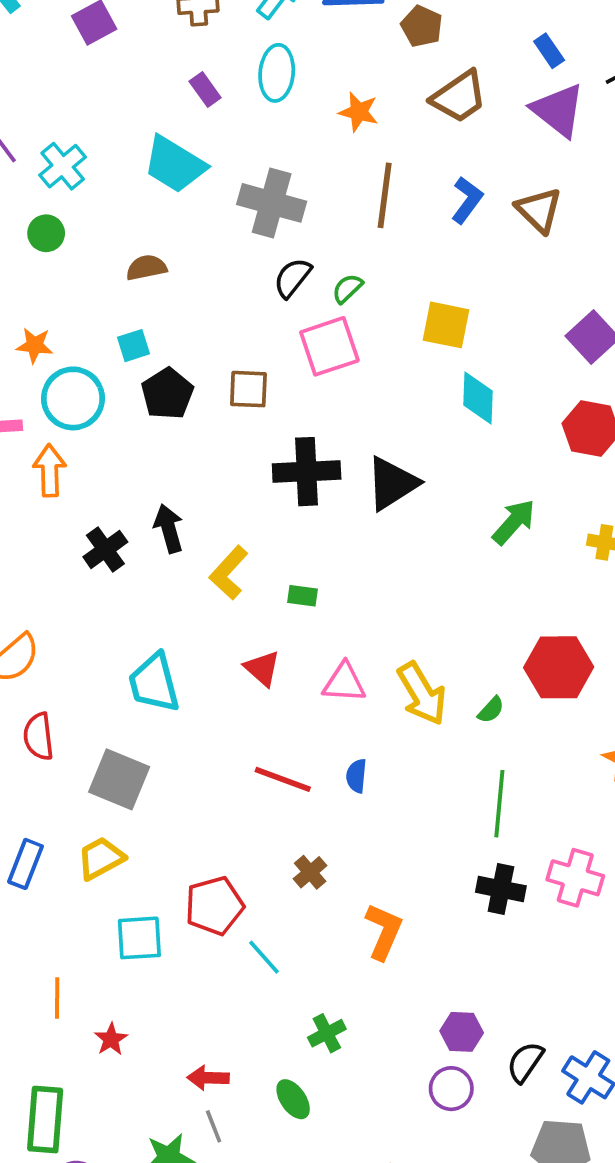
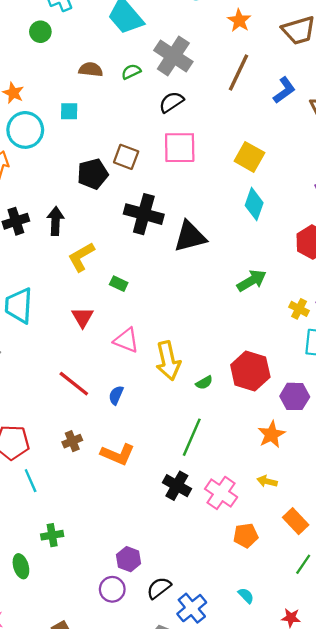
green semicircle: (347, 289) -> (131, 72), moved
black pentagon: (167, 394) -> (93, 174), moved
orange L-shape: (384, 931) -> (118, 454), moved, turned 72

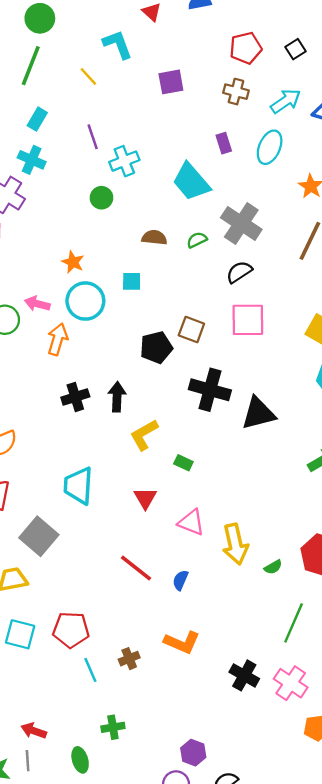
green line: (192, 437) -> (294, 623), moved
brown cross: (72, 441) -> (129, 659), moved

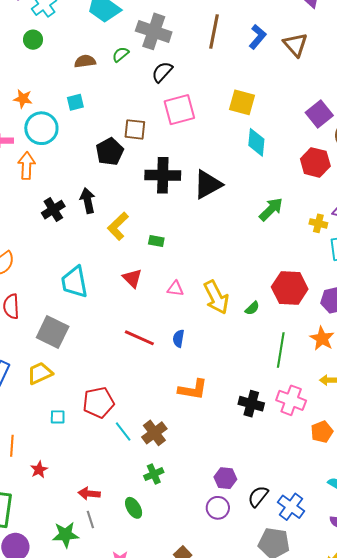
pink triangle: (191, 522) -> (175, 289), size x0.7
cyan square: (20, 634) -> (58, 417), size x0.6
brown cross: (129, 659) -> (154, 433), moved, size x1.4

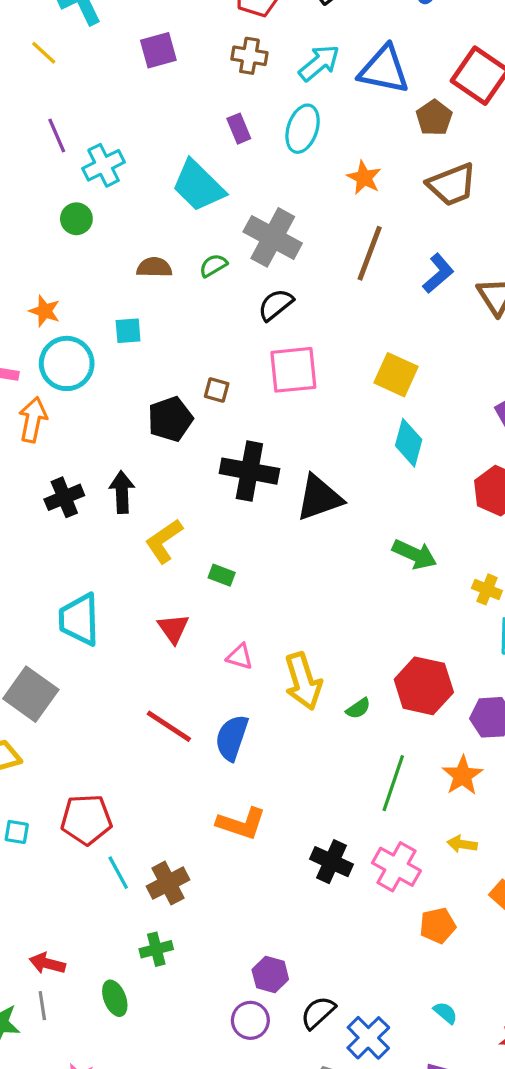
brown square: (135, 129) -> (217, 390), size x0.7
green arrow: (271, 209) -> (415, 554), turned 60
blue semicircle: (179, 338) -> (232, 738), size x1.6

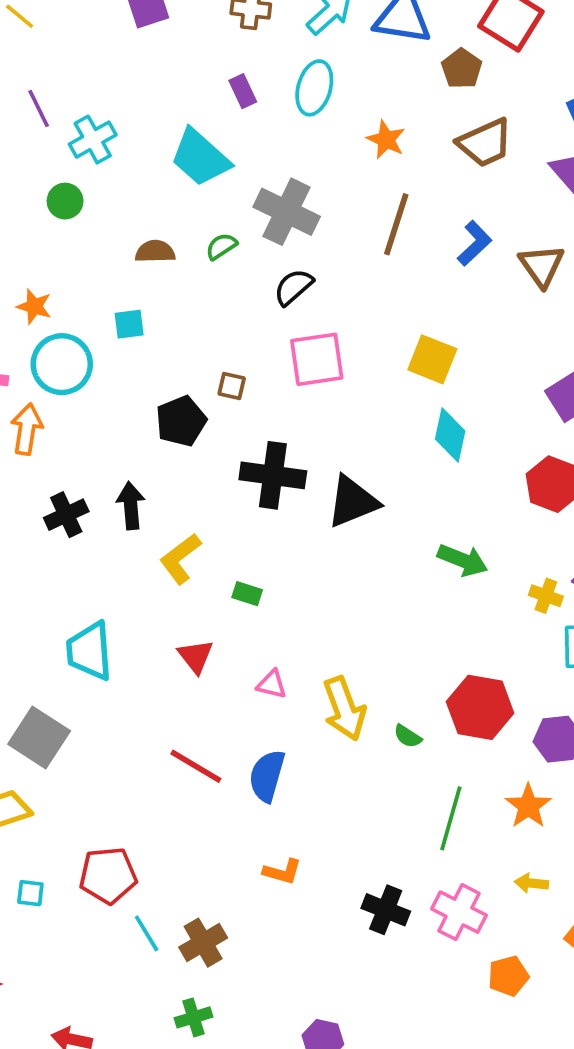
green semicircle: (358, 708) -> (408, 736), turned 70
orange L-shape: (241, 823) -> (282, 872), size x0.7

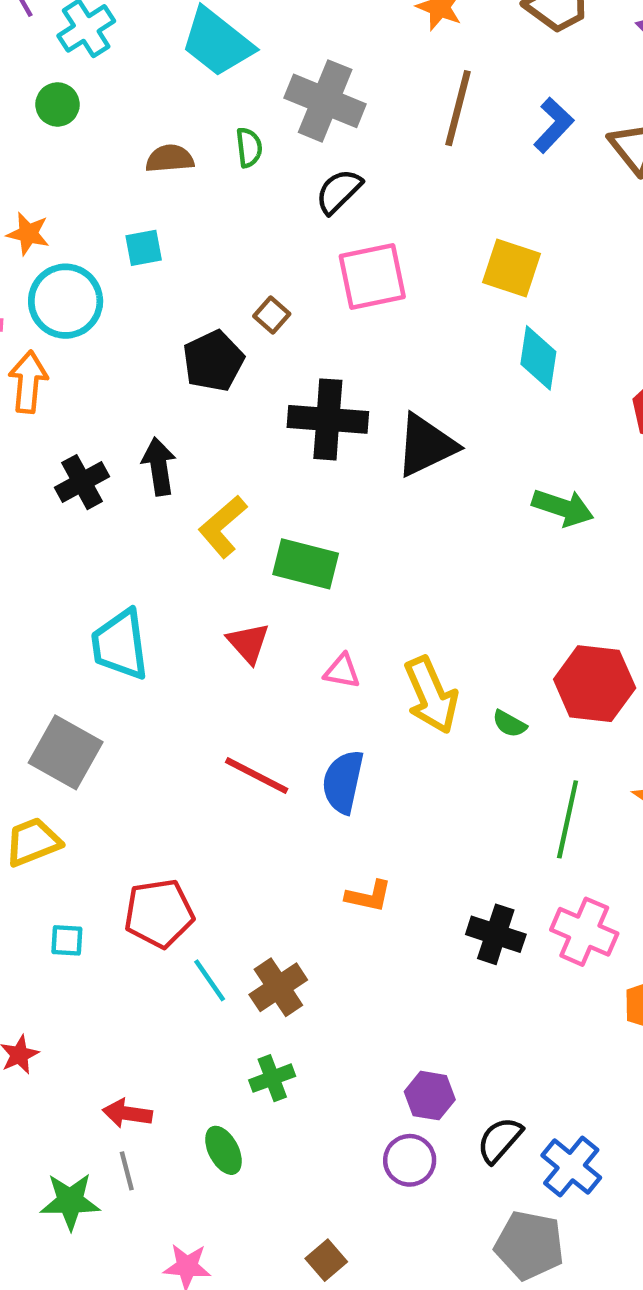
green semicircle: (221, 246) -> (249, 147), turned 120
brown square: (232, 386) -> (272, 315), turned 32
green rectangle: (247, 594) -> (306, 564), size x1.8

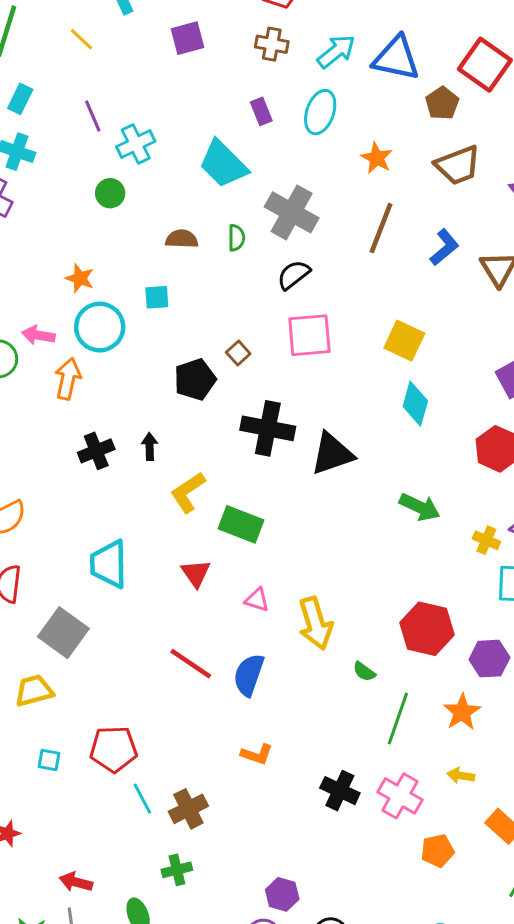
black arrow: (159, 466) -> (150, 447), size x0.7
green semicircle: (509, 724) -> (364, 672), moved

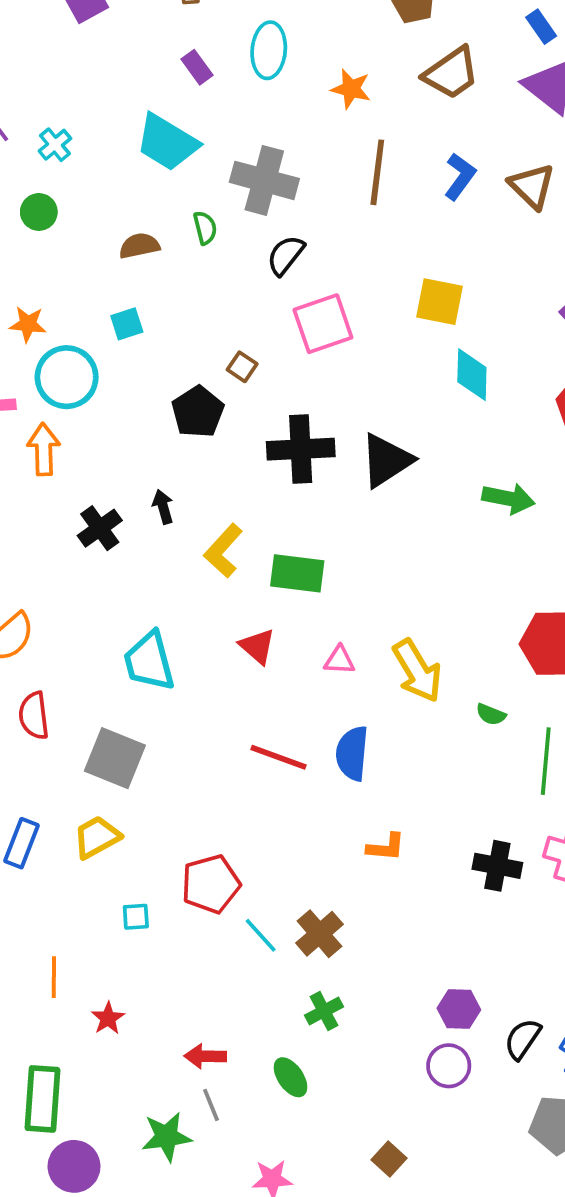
cyan cross: (136, 144) -> (55, 145), size x0.7

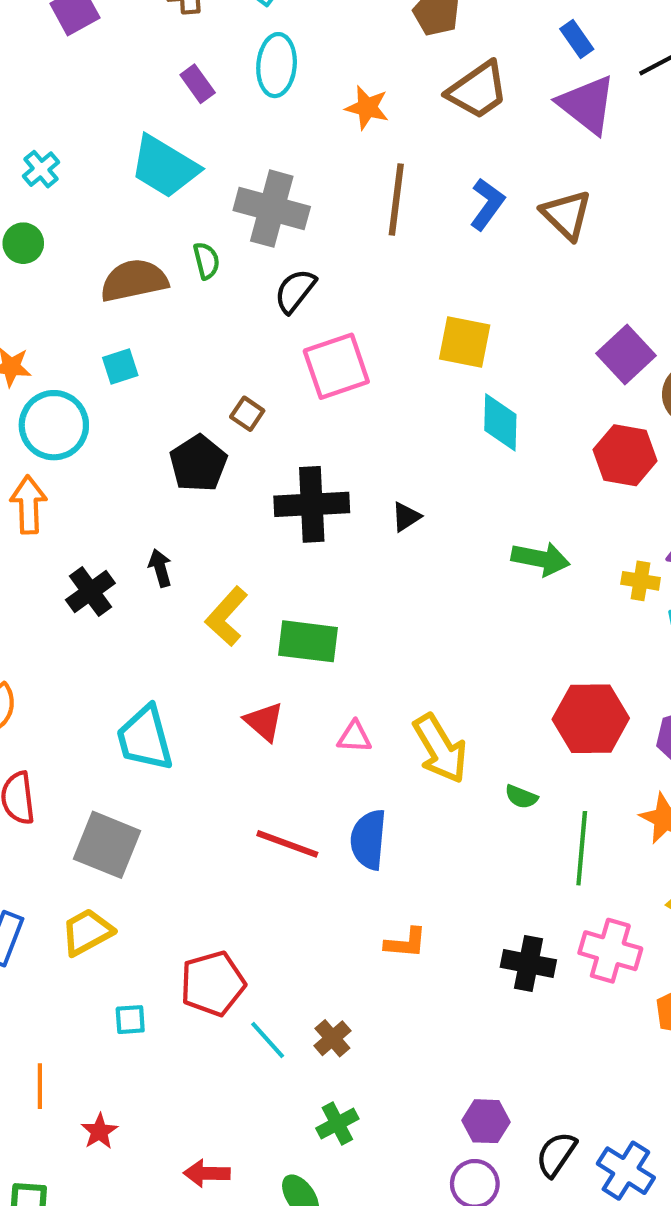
brown semicircle: (139, 246) -> (134, 280), size x1.5
black triangle: (386, 460) -> (406, 517), size x0.5
brown cross: (319, 934) -> (332, 1038), size x0.7

